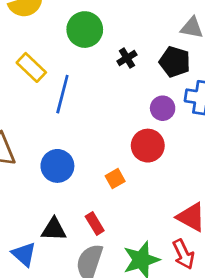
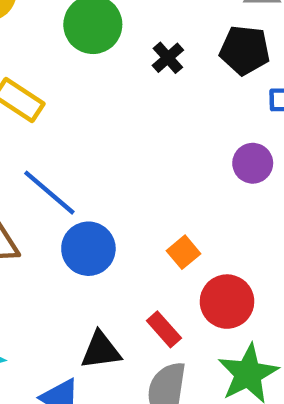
blue line: (62, 94) -> (49, 193), moved, turned -54
purple circle: (163, 108) -> (253, 163), moved
red circle: (148, 146) -> (227, 302), moved

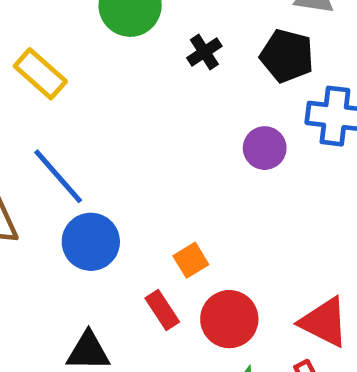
purple circle: (253, 163) -> (265, 148), moved
red rectangle: (164, 329) -> (162, 310), moved

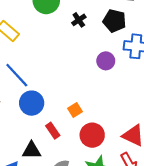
red rectangle: (162, 310) -> (53, 131), moved

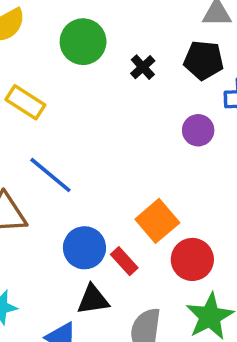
blue circle: (32, 103) -> (84, 248), moved
orange square: (75, 110) -> (157, 221), size x1.6

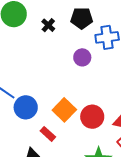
blue circle: (84, 248) -> (26, 107), moved
red circle: (192, 259) -> (92, 117), moved

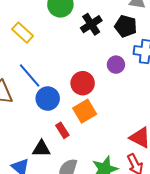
black cross: (48, 25) -> (91, 24), size x1.5
red circle: (92, 117) -> (83, 83), moved

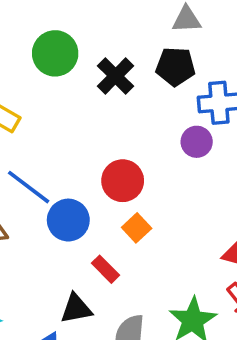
purple circle: (116, 65) -> (197, 142), moved
orange square: (85, 111) -> (137, 228), size x0.7

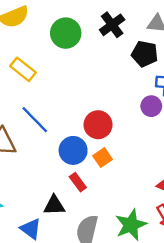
black cross: (115, 76) -> (112, 25), moved
blue circle: (68, 220) -> (73, 150), moved

